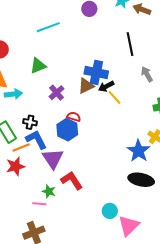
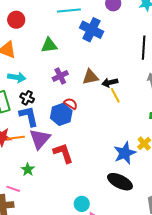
blue cross: (96, 73) -> (92, 30), moved
cyan arrow: (13, 94) -> (17, 77), moved
orange line: (21, 148) -> (16, 138), moved
red L-shape: (72, 180) -> (63, 153), moved
pink line: (39, 204) -> (13, 189), moved

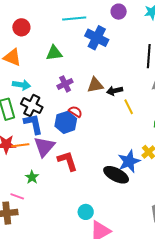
yellow line: (115, 95) -> (129, 107), moved
black cross: (27, 98) -> (32, 106), size x1.5
black ellipse: (120, 182) -> (116, 175), moved

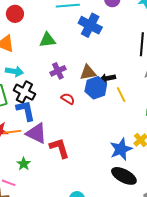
blue hexagon: (66, 122) -> (96, 88), moved
purple triangle: (44, 147) -> (36, 133), turned -45
black ellipse: (116, 175) -> (124, 176), moved

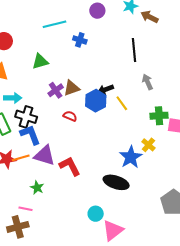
blue cross: (90, 25) -> (80, 40), size x0.6
brown triangle: (88, 72) -> (72, 88), moved
black ellipse: (124, 176) -> (116, 182), moved

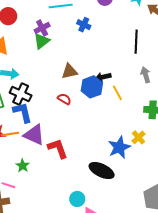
green triangle: (40, 62) -> (42, 41), turned -30
purple cross: (56, 90) -> (42, 28), moved

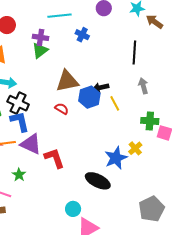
purple cross: (42, 28) -> (41, 37), turned 35
brown triangle: (69, 71) -> (67, 81), size x1.4

